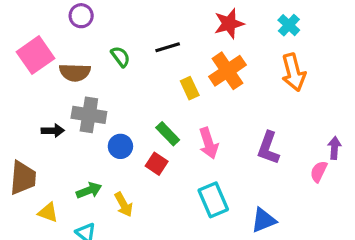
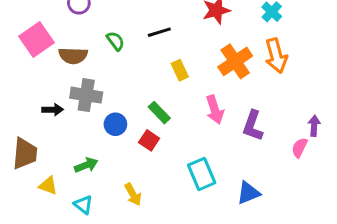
orange cross: (227, 71) -> (235, 61), moved
pink arrow: (209, 143) -> (215, 110), moved
yellow arrow: (124, 205) -> (133, 194), moved

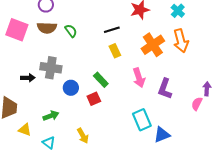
black line: (159, 32) -> (112, 30), moved
pink square: (37, 40) -> (17, 30), turned -35
brown semicircle: (73, 56) -> (47, 28), moved
red square: (149, 140) -> (94, 99), turned 32
cyan rectangle: (202, 174) -> (142, 120), moved

